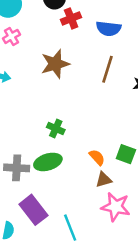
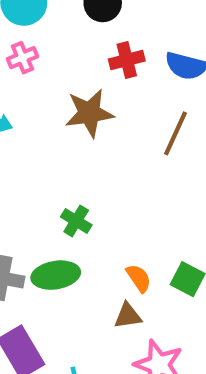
red cross: (71, 18) -> (127, 60), moved
brown triangle: (104, 180) -> (128, 316), moved

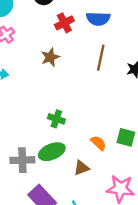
brown star: (89, 113) -> (50, 57), size x0.7
brown triangle: (128, 316) -> (81, 168), moved

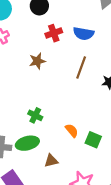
orange semicircle: (98, 143) -> (72, 131), moved

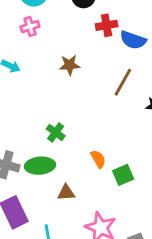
red cross: (54, 33) -> (107, 25), moved
green square: (93, 140) -> (123, 175), turned 35

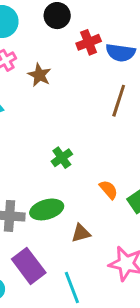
brown star: (69, 65) -> (39, 75), moved, turned -30
green cross: (56, 132) -> (62, 158), moved, turned 30

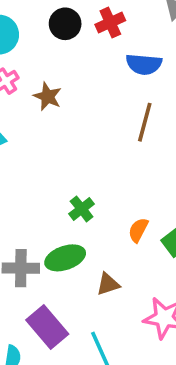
red cross: (89, 42) -> (110, 23), moved
green cross: (62, 158) -> (82, 209), moved
orange semicircle: (109, 190) -> (138, 230), turned -108

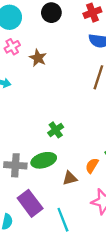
red cross: (110, 23) -> (92, 13), moved
orange semicircle: (138, 230) -> (92, 166), moved

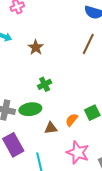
brown star: (38, 58) -> (36, 47), moved

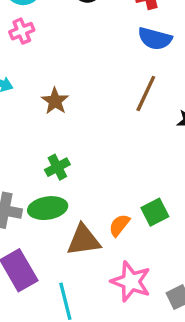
green cross: (45, 84) -> (57, 167), moved
brown triangle: (51, 128) -> (84, 240), size x1.5

